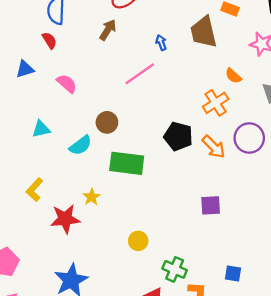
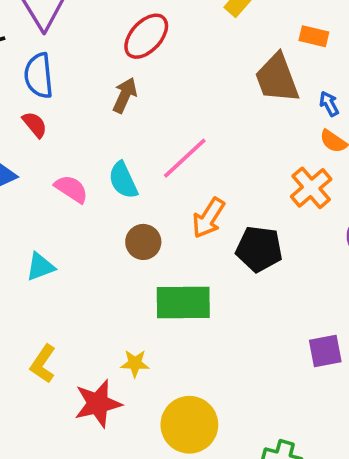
blue arrow: (161, 43) -> (329, 104), moved
cyan semicircle: (81, 145) -> (123, 180), moved, turned 110
orange arrow: (214, 147) -> (208, 218), moved, turned 85
yellow star: (92, 197) -> (135, 363), turned -30
yellow circle: (138, 241) -> (189, 425), moved, size x1.8

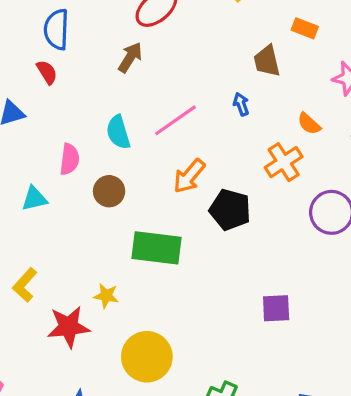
brown trapezoid: (277, 78) -> (267, 61), size x0.7
blue arrow: (329, 104) -> (241, 104), moved
pink semicircle: (71, 189) -> (70, 159), moved, turned 56
brown circle: (143, 242) -> (109, 191), moved

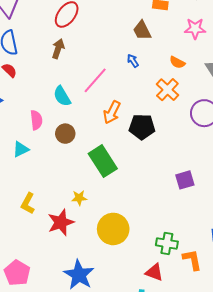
green rectangle: (156, 248) -> (103, 161), turned 64

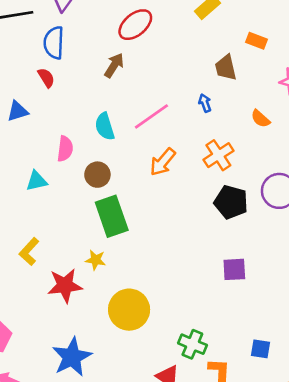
orange cross: (167, 90) -> (218, 155), moved
black pentagon: (142, 127) -> (231, 202), moved
green rectangle: (103, 161) -> (112, 216), moved

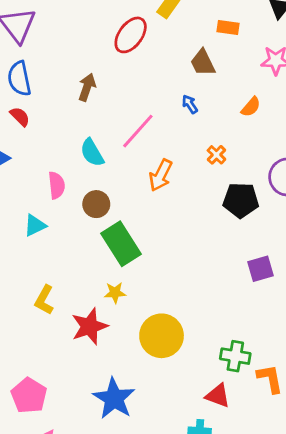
red ellipse: (135, 25) -> (131, 35), moved
orange semicircle: (260, 119) -> (251, 107), turned -78
orange cross: (218, 155) -> (216, 155), size x0.6

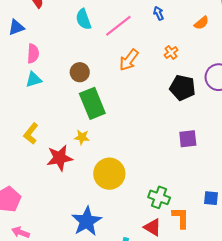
cyan semicircle: (92, 153) -> (83, 19), moved
pink semicircle: (57, 185) -> (33, 54), moved
red triangle: (218, 396) -> (153, 227), moved
blue star: (114, 399) -> (87, 221), moved

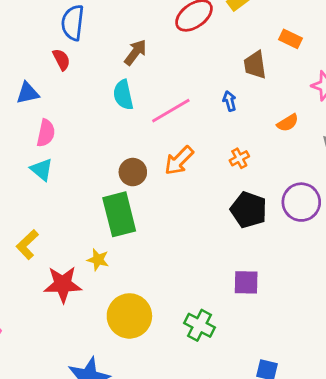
brown circle: (80, 72) -> (133, 172), moved
cyan triangle: (34, 80) -> (42, 170), turned 48
green cross: (159, 197) -> (199, 325), moved

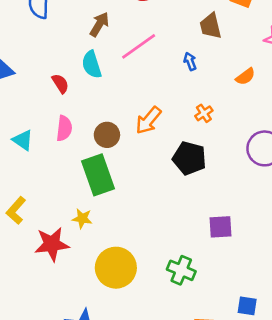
red semicircle: (61, 60) -> (60, 84), moved
pink line: (171, 111) -> (139, 46), moved
pink semicircle: (46, 133) -> (64, 128), moved
black pentagon: (249, 210) -> (189, 158), moved

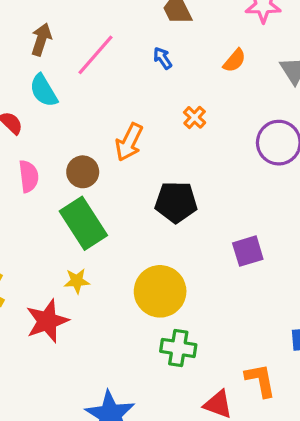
black pentagon: (189, 158) -> (176, 202), moved
yellow circle: (116, 268) -> (160, 291), moved
green cross: (181, 270) -> (178, 348), moved

